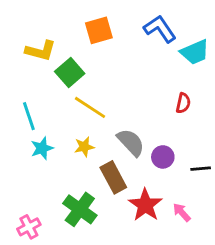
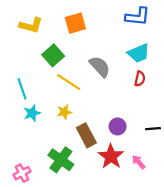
blue L-shape: (160, 29) -> (138, 17), moved, turned 130
yellow L-shape: (41, 51) -> (31, 25), moved
cyan trapezoid: (195, 52) -> (139, 53), moved
gray semicircle: (131, 142) -> (100, 66), moved
purple circle: (163, 157) -> (118, 126), moved

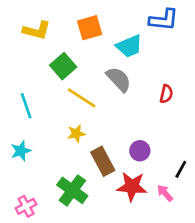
cyan trapezoid: (139, 53) -> (129, 46), moved
cyan star: (32, 113) -> (21, 151), moved
black line: (153, 129) -> (181, 169), moved, turned -56
red star: (111, 156) -> (132, 186), turned -30

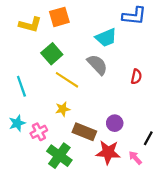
orange square: (90, 28) -> (59, 17), moved
brown rectangle: (103, 161) -> (84, 132), turned -40
pink cross: (26, 206) -> (39, 132), moved

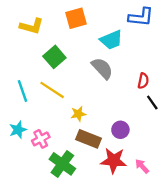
orange square: (59, 17) -> (76, 18), moved
yellow line: (67, 80) -> (52, 90), moved
yellow star: (63, 109) -> (78, 114), moved
black line: (148, 138) -> (152, 102), moved, turned -64

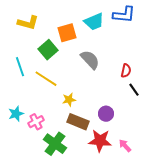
orange square: (76, 18) -> (67, 33), moved
cyan trapezoid: (111, 40) -> (94, 22), moved
cyan line: (23, 91) -> (20, 67), moved

